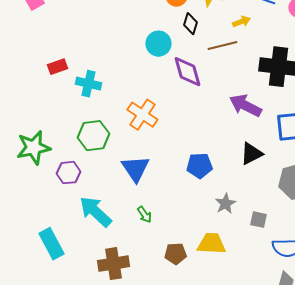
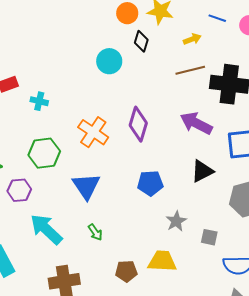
brown line: (222, 46) -> (190, 70), moved
purple diamond: (187, 72) -> (138, 124), moved, turned 32
cyan cross: (88, 84) -> (39, 101), size x0.7

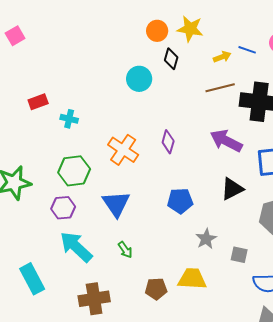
blue line: (217, 18) -> (247, 50), moved
purple diamond: (138, 124) -> (168, 142), size x0.7
purple hexagon: (19, 190) -> (63, 208), moved

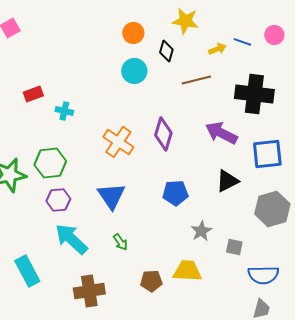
orange circle: (157, 31) -> (133, 33), moved
brown line: (220, 88) -> (196, 80), moved
purple diamond: (168, 142) -> (163, 134), size x1.4
green hexagon: (74, 171) -> (50, 163), moved

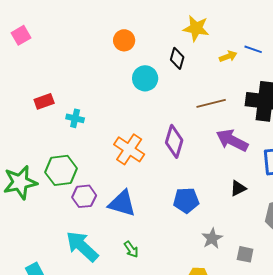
orange circle: (133, 33) -> (124, 40), moved
brown line: (196, 80) -> (211, 103), moved
black triangle: (227, 181) -> (238, 188), size x0.7
blue triangle: (111, 196) -> (122, 203), turned -40
purple hexagon: (58, 200) -> (84, 196), moved

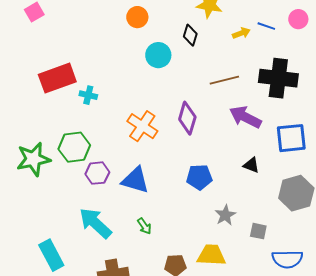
red rectangle: (44, 101) -> (57, 78), size x1.8
black triangle: (238, 188) -> (251, 165), turned 48

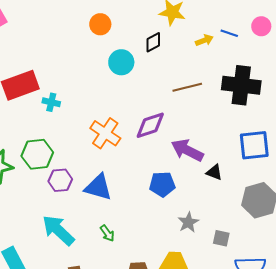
black diamond: (190, 35) -> (153, 42), turned 45
purple arrow: (245, 117) -> (187, 150), moved
purple diamond: (187, 118) -> (150, 125), turned 56

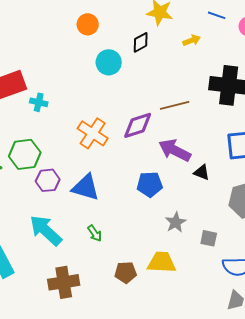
blue line: (229, 33) -> (217, 15), moved
brown line: (187, 87) -> (175, 105), moved

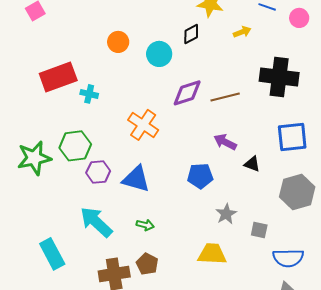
orange circle: (88, 24) -> (118, 42), moved
purple diamond: (138, 125) -> (187, 93), moved
purple arrow: (175, 150) -> (225, 142), size x0.7
green arrow: (95, 233) -> (145, 225), turned -42
brown pentagon: (126, 272) -> (147, 264), moved, turned 30

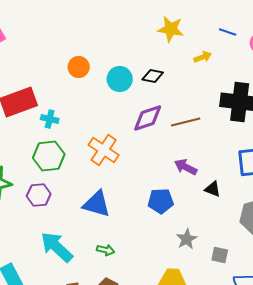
black diamond: (191, 34) -> (153, 76), moved, turned 40
green hexagon: (75, 146) -> (49, 156), moved
purple hexagon: (98, 172) -> (39, 195), moved

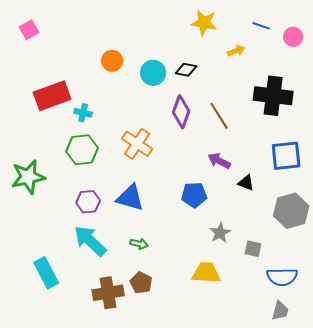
purple diamond: (148, 118) -> (181, 112), turned -52
brown line: (186, 122) -> (219, 116), turned 72
purple hexagon: (39, 195) -> (88, 202), moved

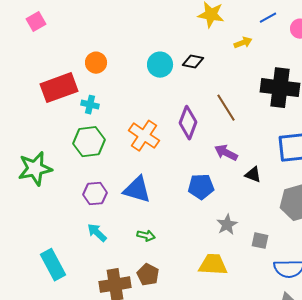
blue line: (261, 26) -> (268, 18), turned -48
orange circle: (112, 61) -> (96, 63), moved
purple diamond: (181, 112) -> (188, 123), moved
cyan arrow: (90, 241) -> (97, 233), size x0.6

